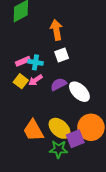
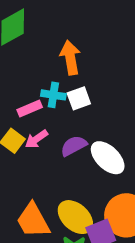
pink rectangle: (23, 61) -> (30, 109), moved
cyan cross: (35, 62) -> (53, 95), moved

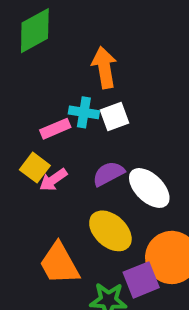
pink arrow: (36, 139) -> (53, 180), moved
yellow ellipse: (75, 217) -> (110, 231), moved

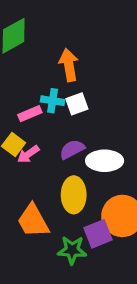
white ellipse: (149, 188) -> (105, 161), turned -44
yellow ellipse: (110, 231) -> (74, 195), turned 48

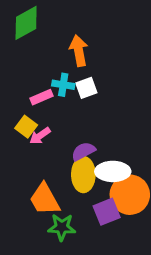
purple semicircle: (72, 149) -> (83, 151), moved
white ellipse: (105, 161) -> (113, 171), moved
green star: (72, 250) -> (62, 227), moved

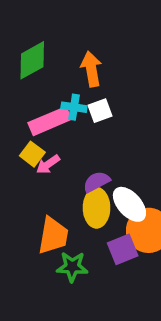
green diamond: (26, 23) -> (32, 60), moved
pink rectangle: (42, 97) -> (50, 121), size x1.6
white ellipse: (113, 171) -> (129, 204), turned 48
orange trapezoid: (45, 199) -> (53, 236), turned -141

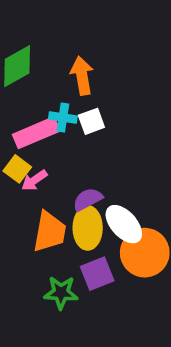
orange trapezoid: (53, 236) -> (50, 232), moved
purple square: (123, 249) -> (97, 274), moved

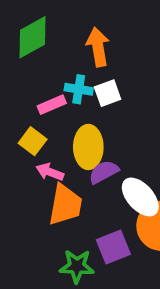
pink rectangle: (36, 133) -> (52, 105), size x0.6
pink arrow: (34, 180) -> (50, 172), moved, turned 56
yellow ellipse: (88, 228) -> (88, 147), moved

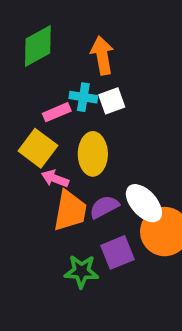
yellow square: (33, 141) -> (38, 148), size x1.4
purple semicircle: (104, 172) -> (104, 207), moved

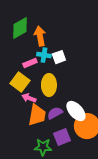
orange arrow: (102, 55) -> (40, 36), moved

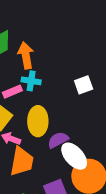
white square: (59, 57) -> (84, 85), moved
purple semicircle: (55, 113) -> (58, 140), moved

